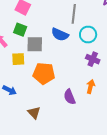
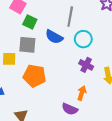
green square: (20, 30) -> (30, 22), moved
purple semicircle: (70, 97) -> (70, 109), moved, turned -49

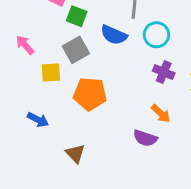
gray square: (27, 45) -> (76, 50), turned -30
orange arrow: (82, 93) -> (161, 114), turned 120

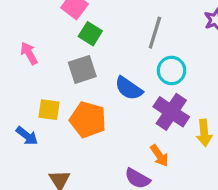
blue semicircle: (114, 35) -> (129, 88), moved
yellow square: (51, 72) -> (49, 110), moved
purple cross: (164, 72) -> (171, 112), size x1.5

